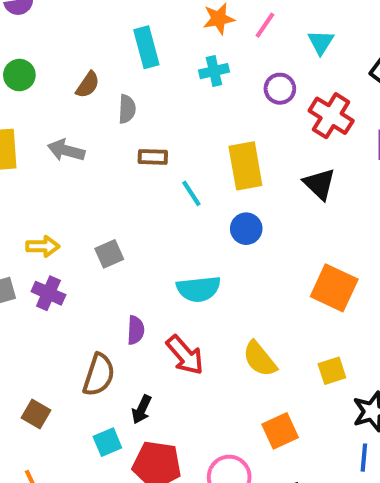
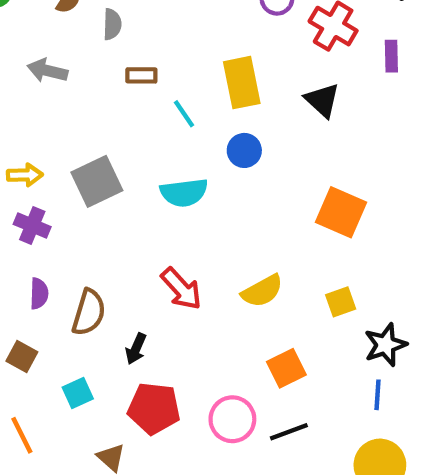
gray square: (109, 254) -> (97, 181), size x1.6
cyan semicircle: (199, 289) -> (184, 193), moved
purple semicircle: (136, 330) -> (39, 294), moved
yellow semicircle: (260, 359) -> (262, 291), turned -78
cyan square: (107, 442) -> (78, 393), moved

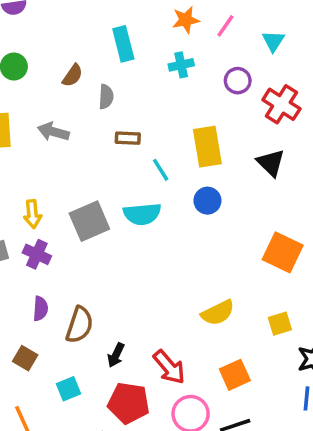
yellow arrow: (25, 175) -> (32, 214), turned 84
cyan semicircle: (184, 193) -> (142, 214), moved
red arrow: (181, 289) -> (169, 367), moved

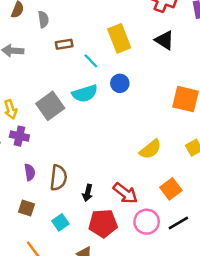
blue circle: (207, 201) -> (120, 83), moved

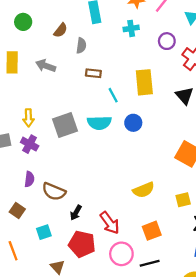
brown semicircle: (58, 178) -> (54, 192), turned 90

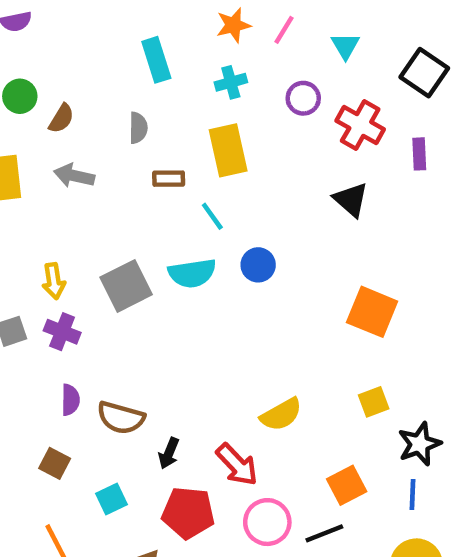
brown semicircle: (61, 30) -> (61, 118), moved
yellow rectangle: (144, 82) -> (228, 150), moved
yellow semicircle: (144, 190) -> (281, 414), moved
orange square: (152, 231) -> (347, 485), moved

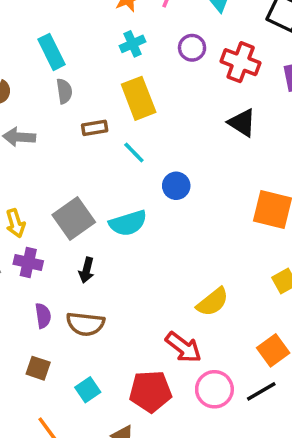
cyan rectangle: (156, 60) -> (52, 52), moved
cyan semicircle: (192, 273) -> (128, 223), moved
black arrow: (169, 453) -> (87, 270), moved

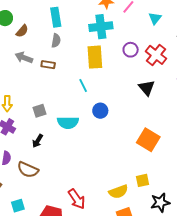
cyan cross: (133, 44) -> (101, 27), size x1.6
purple circle: (192, 48) -> (131, 50), moved
brown rectangle: (95, 128) -> (48, 65), moved
gray square: (74, 218) -> (39, 111), size x0.6
yellow semicircle: (213, 302) -> (118, 192), moved

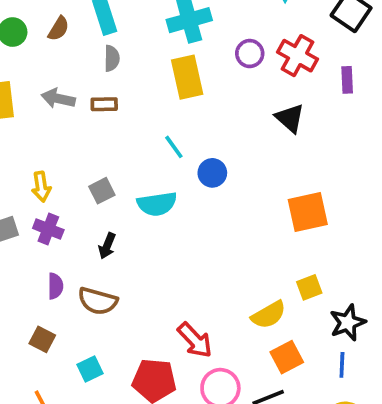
brown semicircle: (22, 31) -> (59, 29), moved
cyan line: (83, 86) -> (174, 147), moved
orange square: (148, 140) -> (308, 212), turned -35

